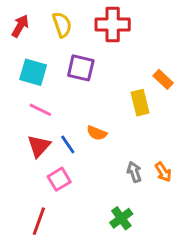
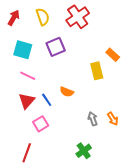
red cross: (113, 25) -> (78, 17), turned -35
purple square: (81, 68) -> (56, 47), turned -36

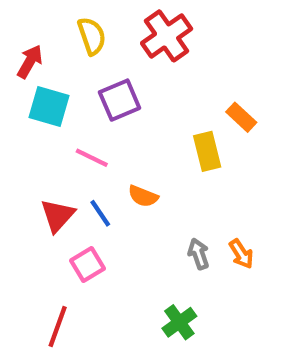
red arrow: (14, 18) -> (30, 62), moved
pink line: (28, 76) -> (92, 158), moved

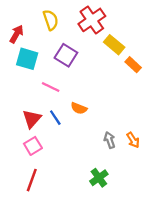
purple square: (120, 100) -> (66, 55), turned -35
yellow rectangle: (207, 151) -> (114, 45), moved, turned -36
pink square: (87, 265) -> (33, 146), moved

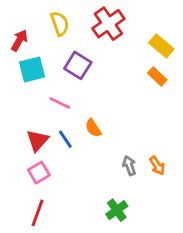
yellow rectangle: (114, 45) -> (161, 46), moved
cyan square: (27, 59) -> (32, 70), turned -30
orange semicircle: (79, 108) -> (93, 128), turned 35

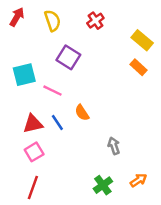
red cross: (108, 24) -> (95, 21), size x0.6
red arrow: (19, 40) -> (17, 17), moved
cyan square: (32, 70) -> (24, 75), moved
red triangle: (37, 141) -> (33, 124), turned 35
orange arrow: (157, 166) -> (138, 180), moved, turned -91

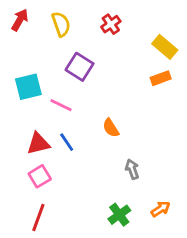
orange rectangle: (138, 67) -> (161, 78), turned -63
orange semicircle: (82, 113) -> (111, 128), moved

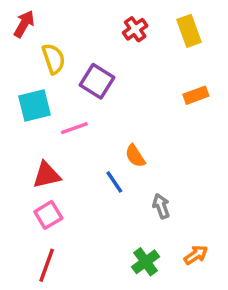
yellow semicircle: (61, 24) -> (54, 59), moved
yellow rectangle: (165, 47) -> (189, 31), moved, turned 30
pink line: (61, 105) -> (74, 128), turned -45
blue line: (67, 142) -> (114, 182), moved

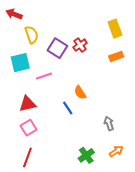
red arrow: (24, 24) -> (14, 14), turned -98
red cross: (135, 29) -> (80, 45), moved
yellow rectangle: (189, 31) -> (115, 29), moved
gray arrow: (161, 206) -> (109, 123), moved

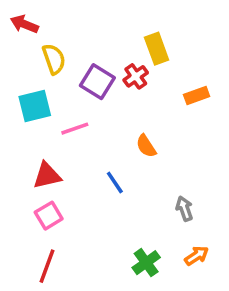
yellow rectangle: (115, 29) -> (157, 49), moved
orange semicircle: (80, 92) -> (146, 146), moved

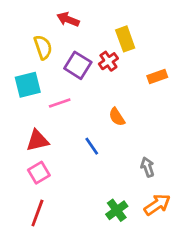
red arrow: (24, 24) -> (68, 19), moved
orange arrow: (197, 256) -> (157, 205), size x1.4

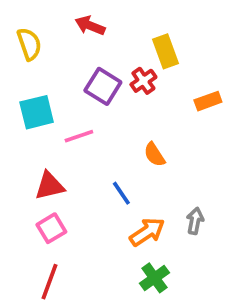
yellow semicircle: (43, 47) -> (29, 44), moved
gray arrow: (147, 167) -> (195, 221), turned 30
orange arrow: (157, 205) -> (147, 232), moved

